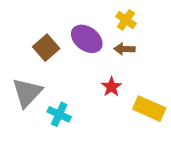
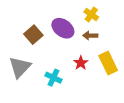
yellow rectangle: (149, 109) -> (108, 63), moved, turned 40
cyan cross: (59, 114) -> (53, 78), moved

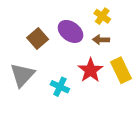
red star: (81, 63) -> (90, 70), size x1.5

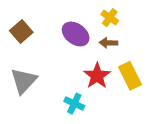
brown square: (38, 39) -> (21, 31), moved
cyan cross: (60, 87) -> (74, 104), moved

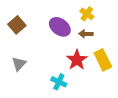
gray triangle: (24, 81) -> (19, 64), size x0.7

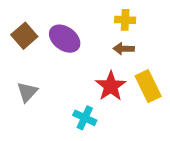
yellow cross: (87, 14) -> (125, 20), turned -32
purple ellipse: (60, 27) -> (65, 39), moved

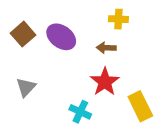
brown arrow: (124, 49) -> (106, 48), moved
yellow rectangle: (148, 86) -> (140, 106), moved

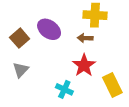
yellow cross: (118, 19) -> (95, 15), size x1.5
brown square: (23, 34) -> (20, 38), moved

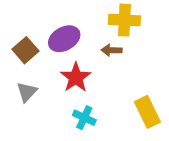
purple ellipse: (49, 29) -> (64, 39), turned -65
red star: (84, 65) -> (76, 77), moved

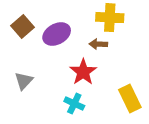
brown square: (25, 50) -> (22, 26), moved
red star: (76, 77) -> (83, 72), moved

